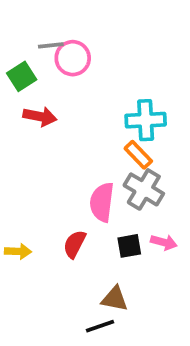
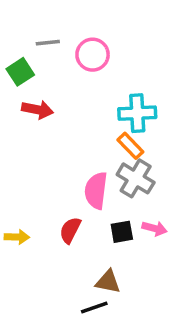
pink circle: (73, 58) -> (93, 55), moved

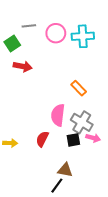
cyan cross: (137, 113) -> (83, 36), moved
gray cross: (136, 178) -> (82, 122), moved
black line: (94, 308) -> (57, 186), turned -35

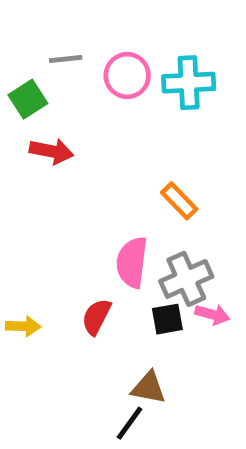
gray cross: (82, 122) -> (186, 279), turned 35

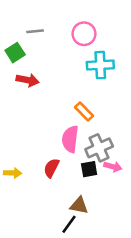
pink circle: (127, 76) -> (84, 34), moved
cyan cross: (189, 83) -> (100, 65), moved
orange rectangle: (179, 201) -> (84, 111), moved

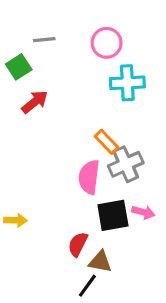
red arrow: (28, 80) -> (35, 102), turned -50
gray cross: (99, 148) -> (126, 164), moved
red semicircle: (51, 168) -> (78, 244), moved
black square: (89, 169) -> (113, 215), size x1.5

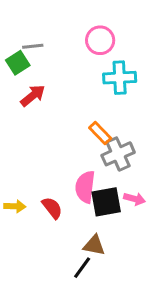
gray line: (44, 40) -> (33, 46), moved
pink semicircle: (89, 177) -> (85, 187), moved
red semicircle: (78, 244) -> (52, 208), moved, turned 115

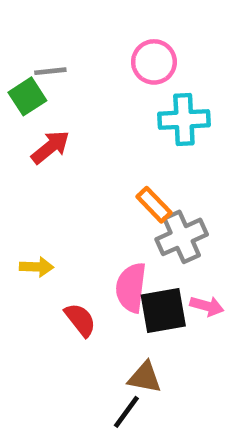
yellow arrow: (15, 206) -> (37, 267), moved

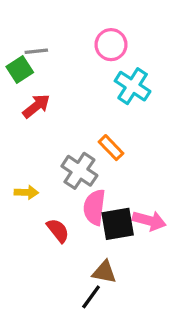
cyan cross: (184, 120) -> (133, 86), turned 36
gray cross: (182, 237) -> (79, 171), moved, turned -32
pink arrow: (207, 306) -> (149, 221), size x1.4

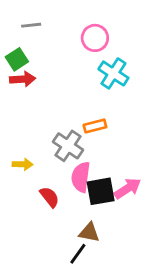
gray line: (36, 51) -> (31, 25), moved
red arrow: (36, 106) -> (23, 79), moved, turned 35
orange rectangle: (111, 148) -> (95, 126), turned -60
pink arrow: (149, 221) -> (128, 188), turned -48

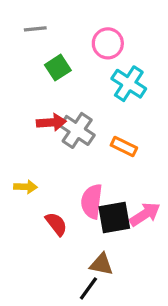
green square: (17, 59) -> (58, 68), moved
red arrow: (23, 79) -> (51, 122), moved
orange rectangle: (95, 126) -> (124, 147), moved, turned 40
gray cross: (68, 146) -> (77, 130), moved

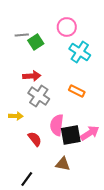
gray line: (35, 29) -> (22, 35), moved
gray cross: (77, 130) -> (39, 96), moved
black line: (88, 288) -> (27, 179), moved

